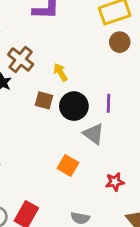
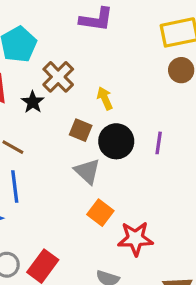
gray triangle: (94, 134) -> (87, 171), moved
red star: (115, 182) -> (135, 239), moved, size x1.5

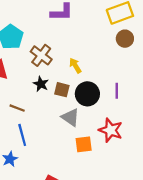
black star: (33, 102) -> (41, 84), moved
orange square: (100, 213) -> (84, 144), turned -36
red star: (135, 239) -> (111, 130), moved, turned 30

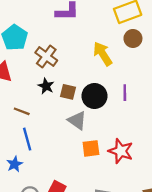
yellow arrow: (75, 65) -> (103, 54), moved, size x1.5
red star: (111, 130) -> (121, 151), moved

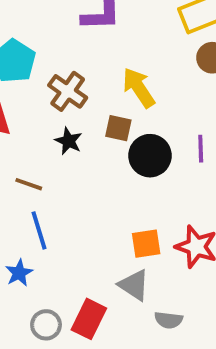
yellow arrow: (103, 54) -> (139, 88), moved
brown square: (68, 92) -> (118, 128), moved
gray triangle: (77, 120) -> (134, 285), moved

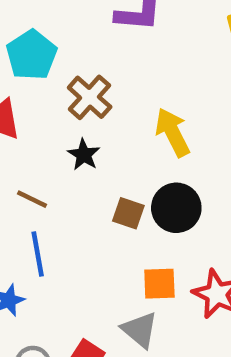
yellow arrow: (139, 88) -> (173, 132), moved
brown square: (118, 128) -> (128, 213), moved
black circle: (150, 156) -> (176, 208), moved

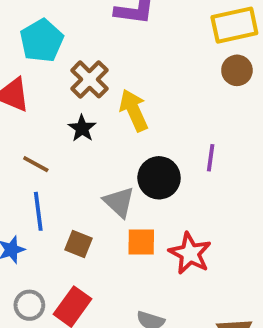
yellow arrow: (173, 132) -> (134, 110), moved
brown square: (128, 213) -> (78, 244), moved
gray triangle: (140, 330) -> (119, 202), moved

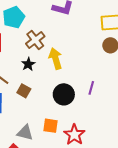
gray triangle: (119, 202) -> (25, 133), moved, turned -36
brown square: (78, 244) -> (24, 91), moved

